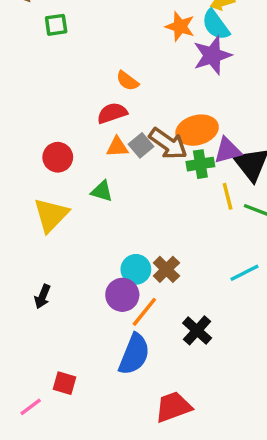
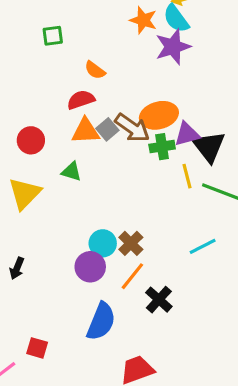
green square: (56, 25) -> (53, 36), moved
orange triangle: (117, 147) -> (86, 131), size x1.4
orange line: (144, 312) -> (132, 276), moved

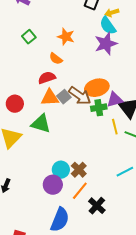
orange star: (143, 20) -> (66, 37), moved
green square: (53, 36) -> (29, 37), turned -32
green triangle: (71, 172) -> (41, 124), size x1.5

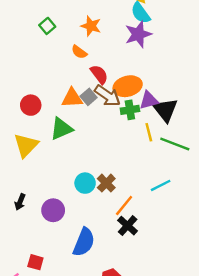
red semicircle: (47, 78) -> (99, 74), moved, turned 72
green triangle: (41, 124) -> (61, 129), turned -40
purple circle: (53, 185) -> (53, 210), moved
orange line: (80, 191) -> (124, 206), moved

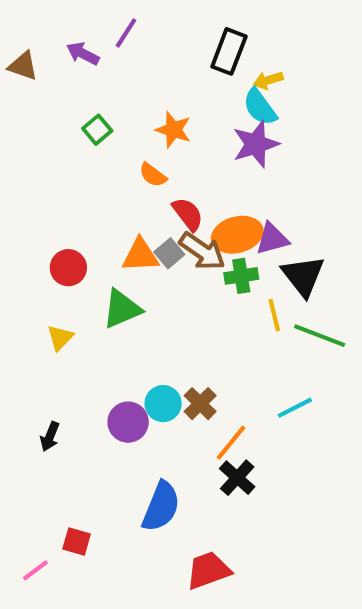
purple triangle: (149, 100) -> (272, 239), moved
yellow triangle: (26, 145) -> (60, 338), size x0.6
purple circle: (53, 210) -> (128, 422), moved

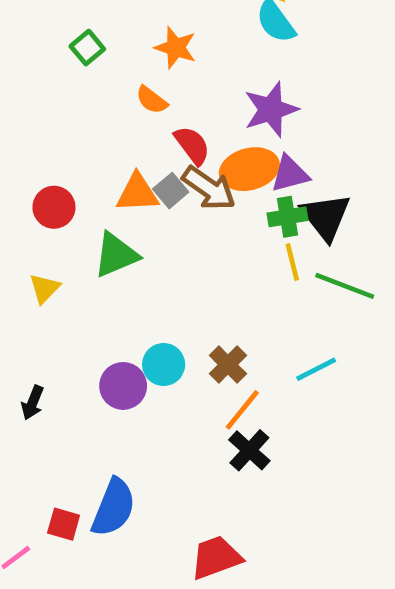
purple star: (256, 144) -> (271, 110), moved
green cross: (241, 276) -> (288, 217), moved
brown cross: (200, 404) -> (228, 365), moved
blue semicircle: (161, 507) -> (114, 507), moved

